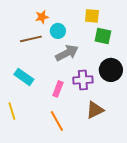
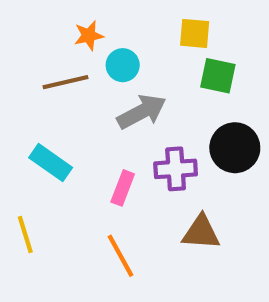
brown triangle: (95, 110) -> (201, 232), turned 30

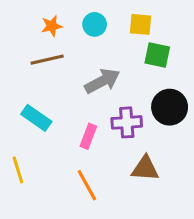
orange star: (89, 36) -> (52, 26), moved
cyan circle: (123, 65) -> (95, 24), moved

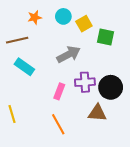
yellow square: (140, 24) -> (84, 24), moved, turned -35
brown line: (47, 60) -> (17, 40), moved
black circle: (170, 107) -> (111, 87), moved
cyan rectangle: (36, 118) -> (24, 67), moved

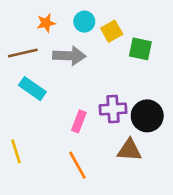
gray arrow: (68, 54) -> (69, 56), moved, turned 30

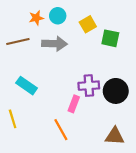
cyan circle: (84, 22) -> (58, 16), moved
cyan rectangle: (32, 89) -> (27, 86), moved
pink rectangle: (79, 121) -> (74, 104), moved
brown triangle: (129, 150) -> (115, 136), moved

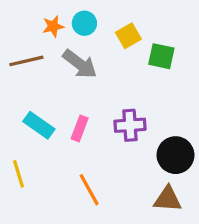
gray arrow: (54, 44) -> (80, 64), turned 35
black circle: (116, 91) -> (175, 155), moved
pink rectangle: (74, 104) -> (80, 128), moved

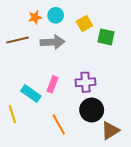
gray arrow: (80, 64) -> (53, 42), turned -40
cyan rectangle: (39, 125) -> (31, 94), moved
black circle: (175, 155) -> (92, 110), moved
brown triangle: (168, 199) -> (110, 131), turned -36

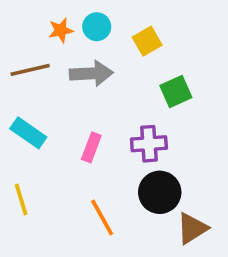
green square: (106, 37) -> (176, 92), moved, turned -36
cyan rectangle: (31, 94) -> (28, 133), moved

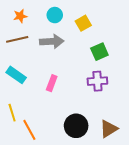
orange star: (61, 30) -> (20, 16), moved
purple cross: (149, 144) -> (97, 81), moved
black circle: (160, 192) -> (76, 126), moved
orange line: (102, 218) -> (29, 130), moved

